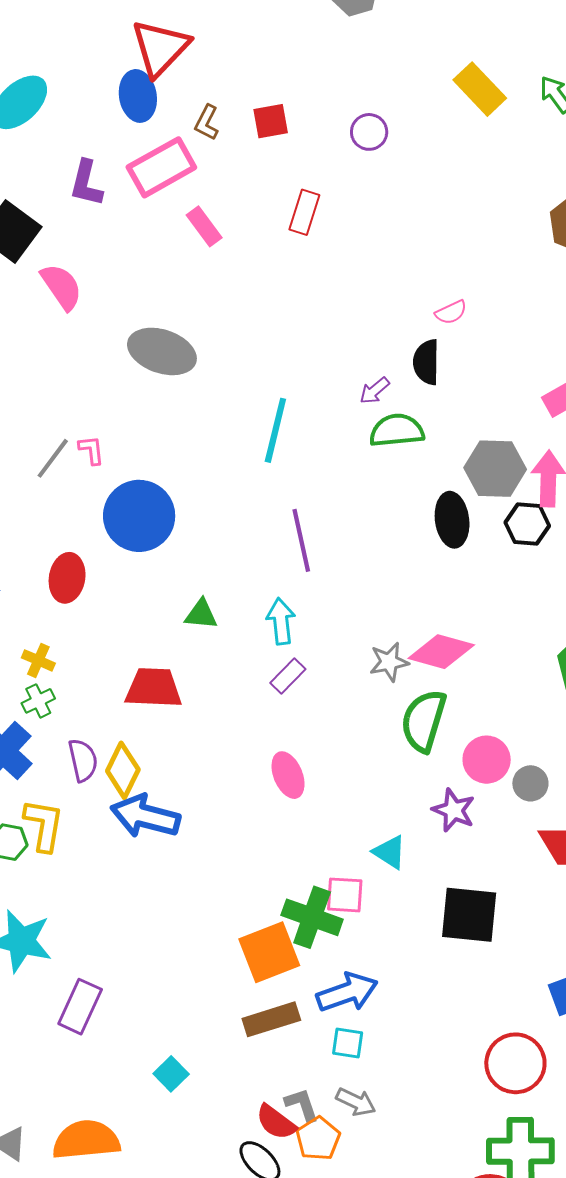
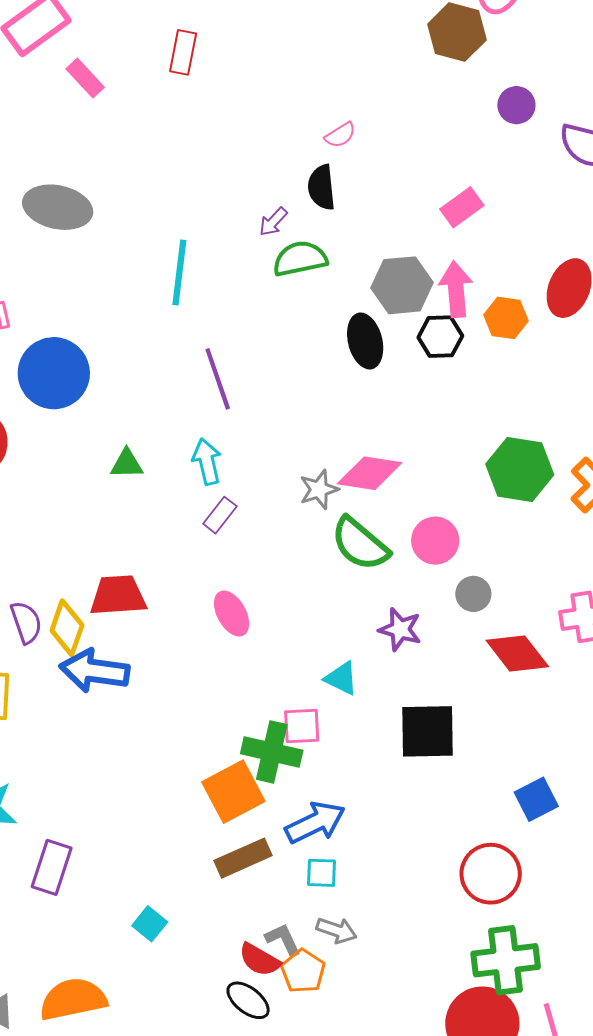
red trapezoid: (154, 688) -> (118, 596), moved
green semicircle: (424, 721) -> (360, 544), turned -60
pink circle: (487, 760) -> (435, 541), moved

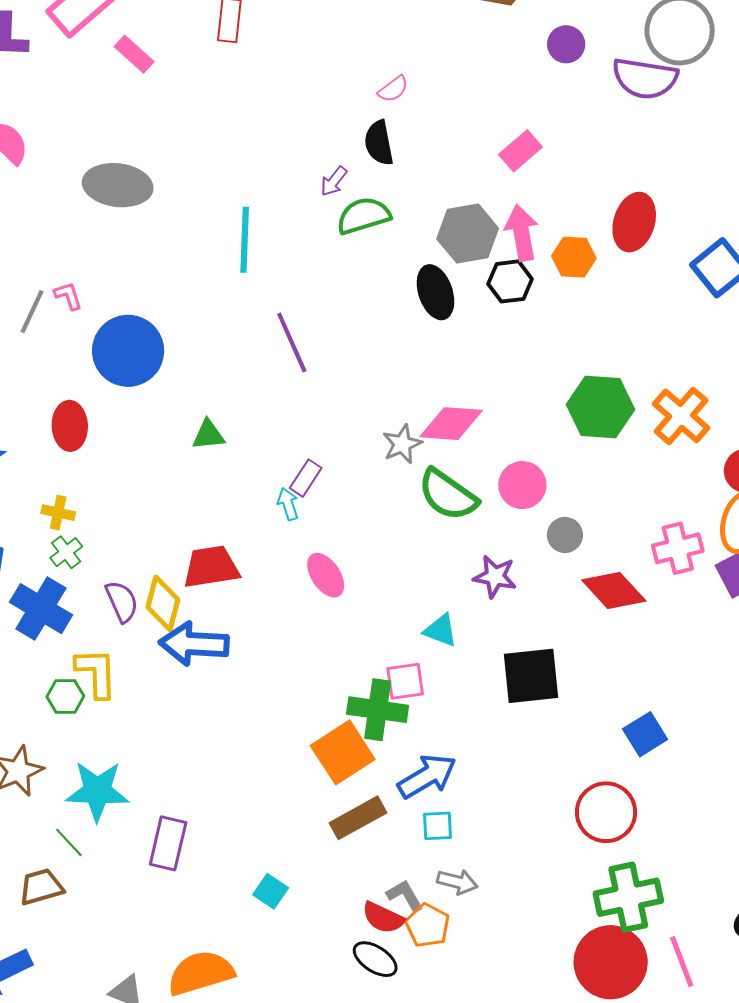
cyan arrow: (207, 462) -> (288, 504), moved, size x0.7

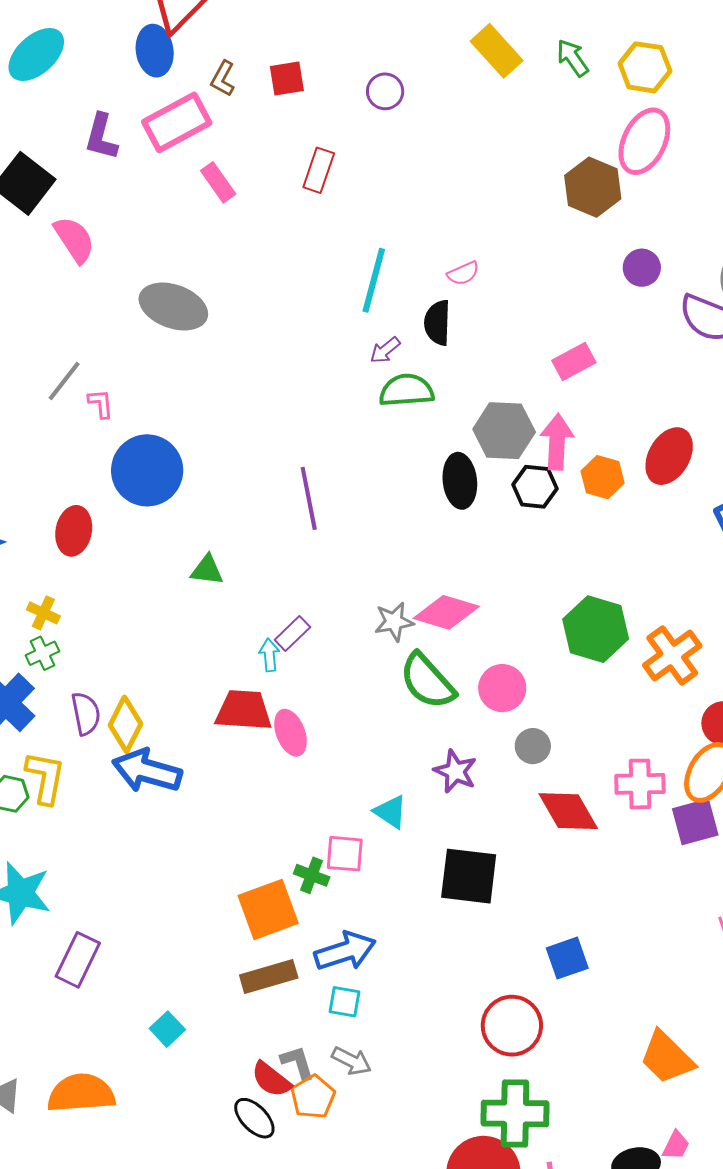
cyan line: (245, 240) -> (374, 280), moved
gray line: (32, 312) -> (64, 381), moved
red trapezoid: (211, 567) -> (244, 710), moved
green cross: (378, 710) -> (312, 875), size x0.6

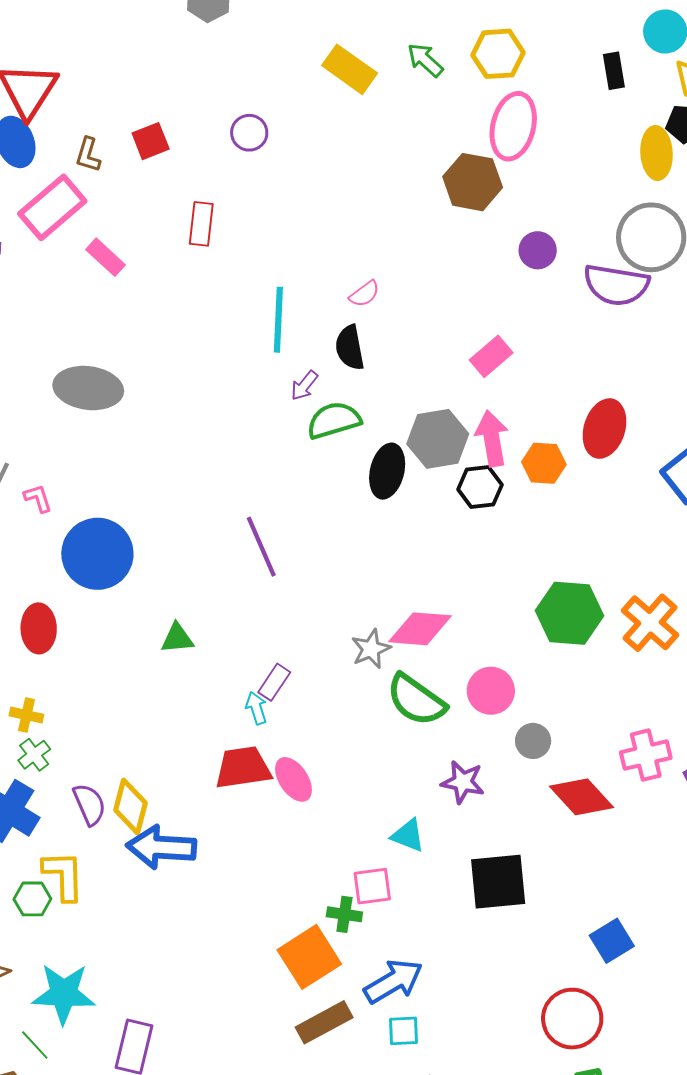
black ellipse: (460, 481) -> (387, 471), moved, turned 32

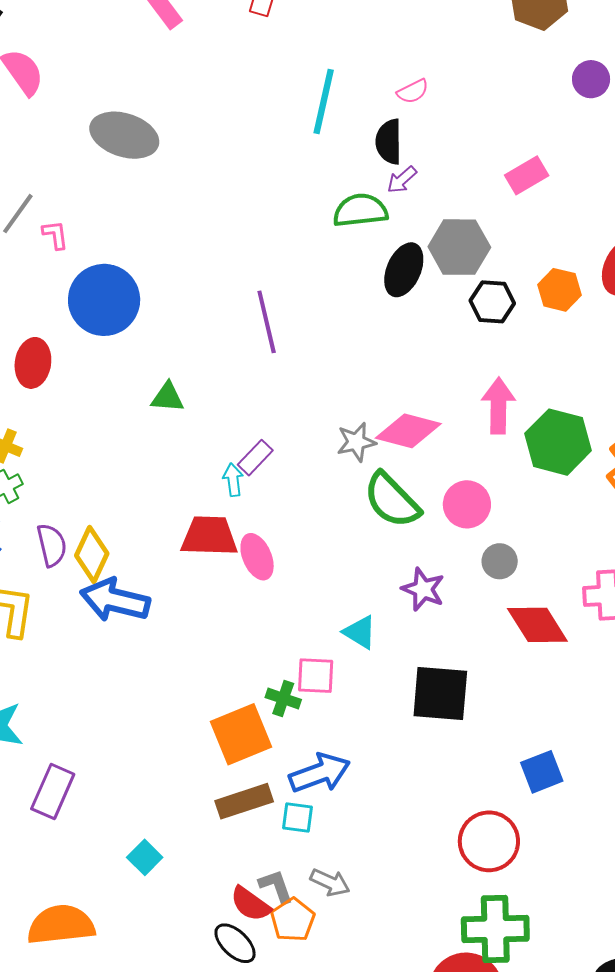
purple arrow: (304, 386) -> (402, 180), moved
pink arrow: (492, 438) -> (498, 406), moved
cyan square: (404, 1031) -> (297, 817), moved

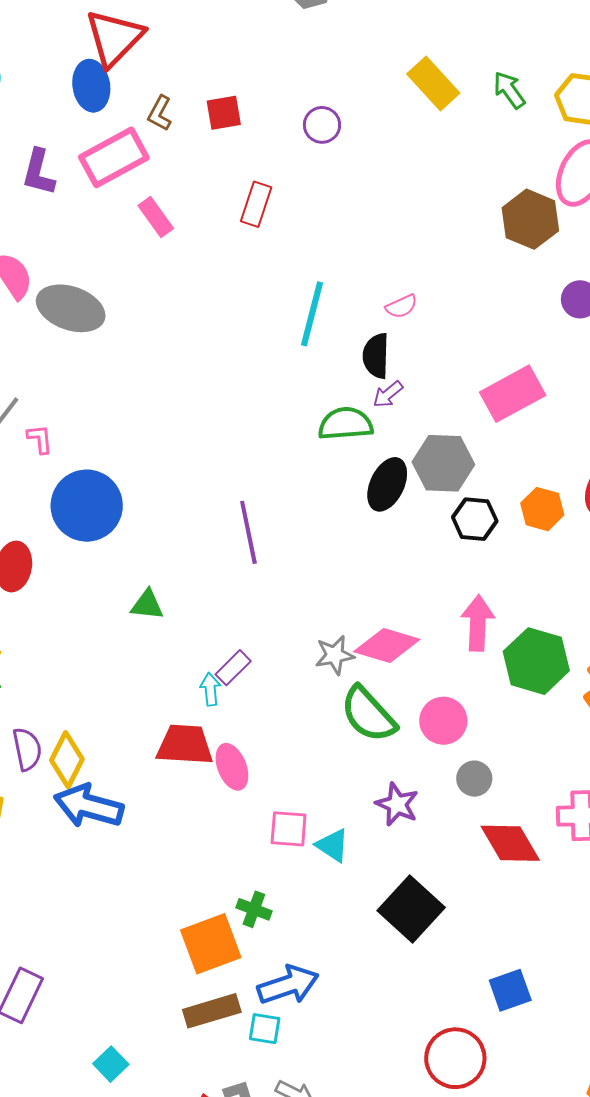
gray ellipse: (124, 135) -> (71, 308), moved
pink rectangle: (527, 175) -> (513, 394), size x1.5
pink square: (316, 676) -> (289, 829), moved
black square: (440, 694) -> (411, 909), turned 36

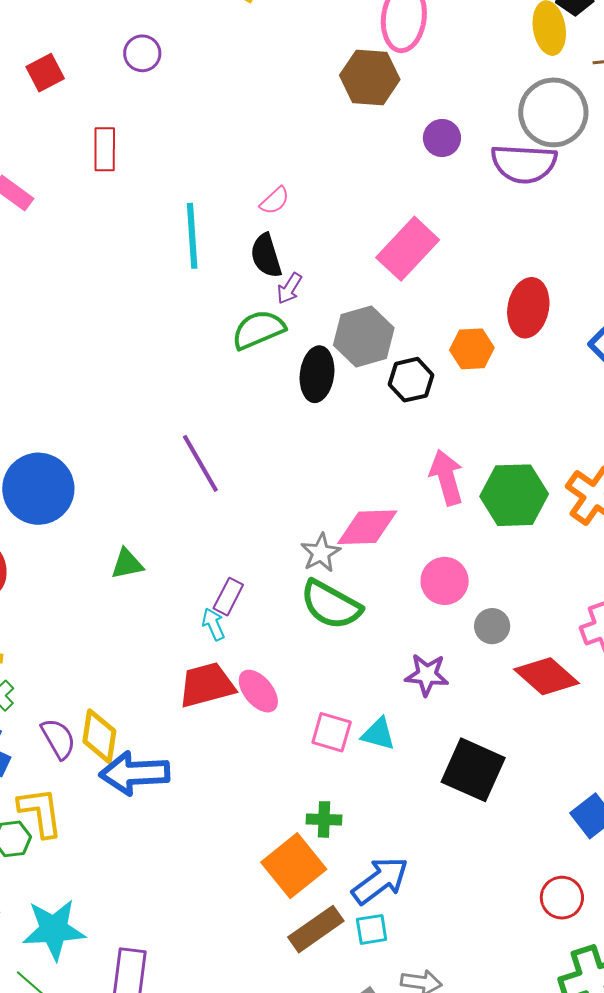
green semicircle: (368, 714) -> (331, 605), moved
pink square: (289, 829) -> (332, 732), turned 30
red circle: (455, 1058) -> (562, 898), size x0.7

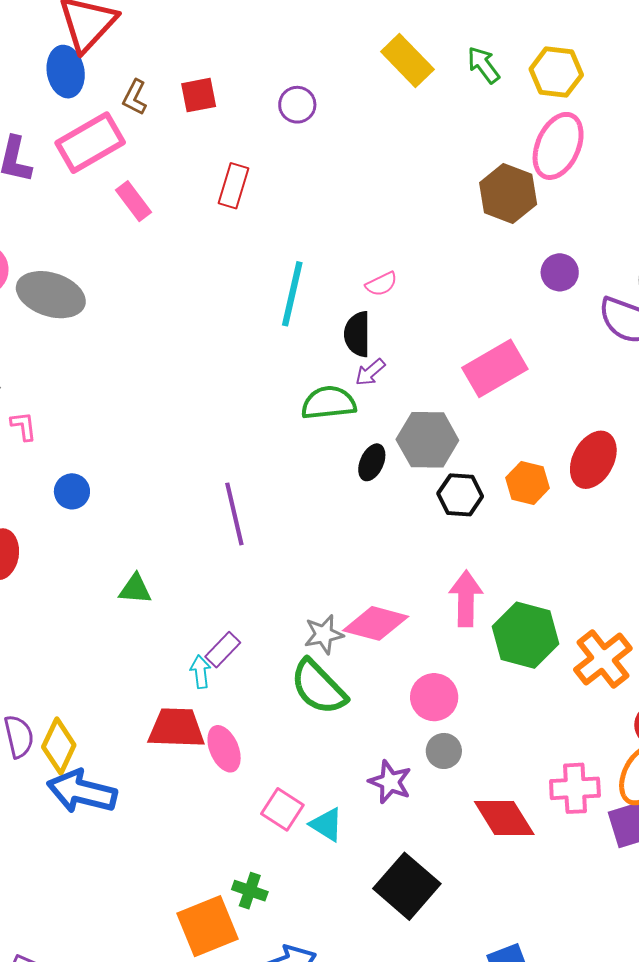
black ellipse: (317, 374) -> (372, 462), size x0.7
blue circle: (38, 489) -> (72, 491), size x0.5
gray circle: (492, 626) -> (444, 751), moved

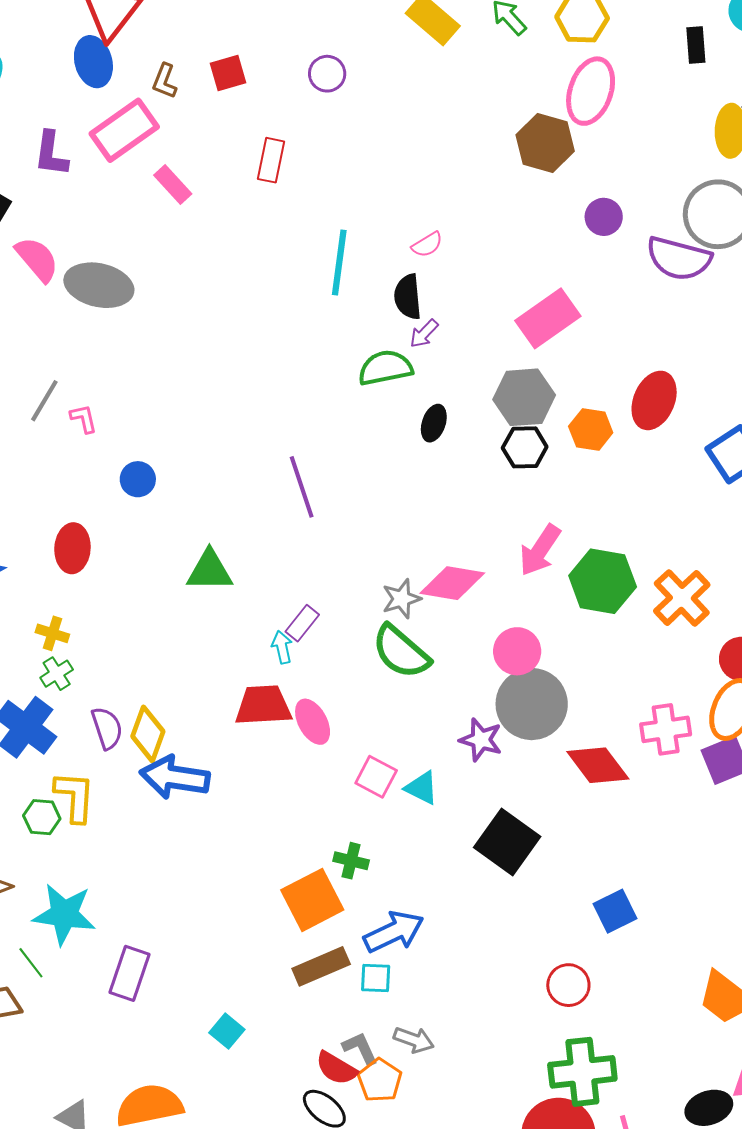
gray hexagon: (427, 440) -> (524, 397), moved
green triangle: (135, 589) -> (210, 571), size x1.4
pink arrow: (466, 599) -> (540, 550), turned -142
gray circle: (444, 751) -> (532, 704), size x2.0

